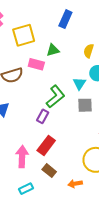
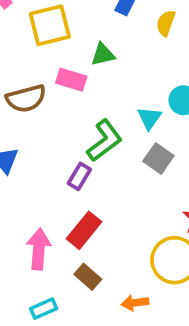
yellow semicircle: (89, 51) -> (166, 23), moved
gray square: (85, 105) -> (158, 158), turned 35

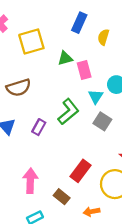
pink rectangle: (71, 80) -> (84, 70), moved, turned 60
purple rectangle: (79, 176) -> (39, 127), moved
red rectangle: (84, 230) -> (81, 171), moved

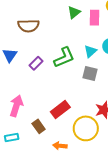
green triangle: (65, 58) -> (74, 12), turned -40
pink rectangle: (84, 70) -> (94, 18), moved
gray square: (102, 121) -> (90, 73), turned -35

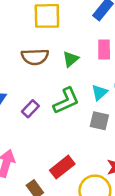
green triangle: (74, 12) -> (71, 59), moved
brown semicircle: (28, 26) -> (35, 57), moved

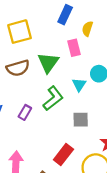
green triangle: (71, 59) -> (48, 63), size x1.5
gray square: (99, 121) -> (81, 120), moved

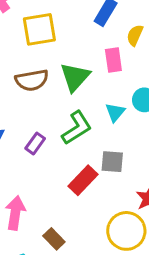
red rectangle: (63, 154) -> (83, 180), moved

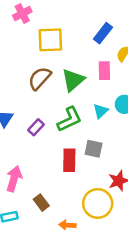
brown semicircle: (32, 80) -> (40, 78), turned 135
red rectangle: (83, 180) -> (69, 160), turned -50

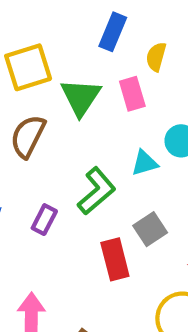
green triangle: (73, 80) -> (81, 97), moved
cyan triangle: (101, 111) -> (145, 163), turned 42
gray square: (94, 149) -> (150, 229), turned -30

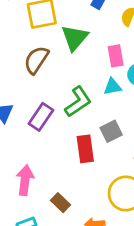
pink rectangle: (132, 94) -> (116, 56), moved
purple rectangle: (44, 220) -> (41, 117), size x1.4

